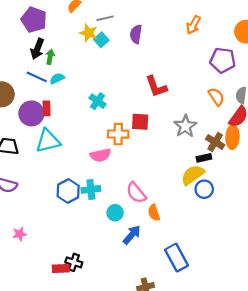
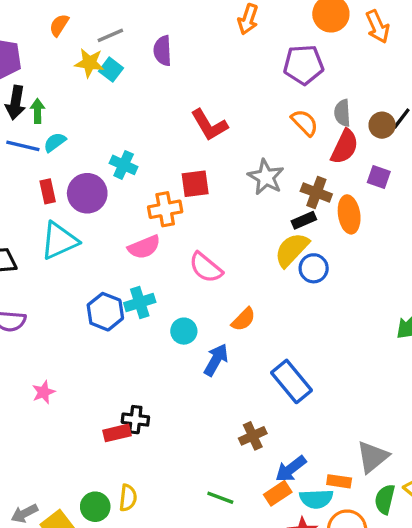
purple circle: (31, 113) -> (87, 193), moved
orange ellipse: (233, 137) -> (349, 214), moved
pink semicircle: (136, 193) -> (206, 268), moved
orange semicircle: (154, 213) -> (243, 319), turned -105

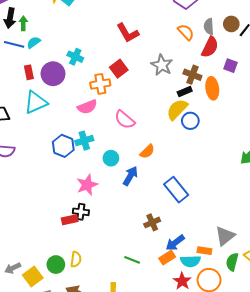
brown circle: (382, 125) -> (231, 24), moved
red square: (195, 184) -> (119, 69), turned -30
pink star: (44, 392) -> (87, 185), moved, size x1.5

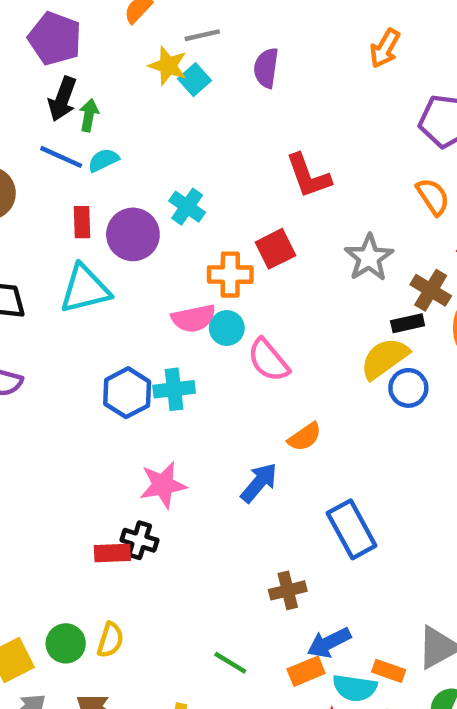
cyan circle: (111, 158) -> (227, 328), moved

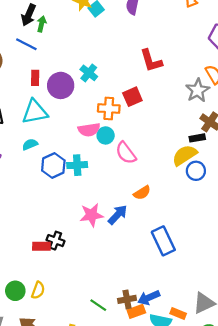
cyan semicircle: (103, 160) -> (30, 144), moved
gray star: (369, 258) -> (198, 90), moved
pink star: (163, 485) -> (92, 215), moved
brown cross: (288, 590) -> (127, 299), moved

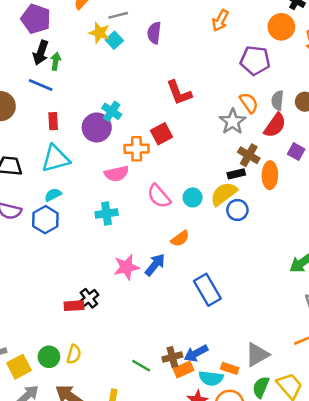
purple circle: (61, 85) -> (97, 127), moved
cyan circle: (106, 135) -> (193, 197), moved
blue hexagon: (53, 165) -> (45, 220), moved
black cross: (55, 241) -> (89, 298), turned 36

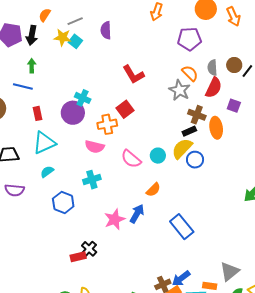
black arrow: (41, 53) -> (32, 35), moved
pink semicircle: (117, 174) -> (95, 147), turned 36
blue hexagon: (45, 220) -> (63, 202), moved

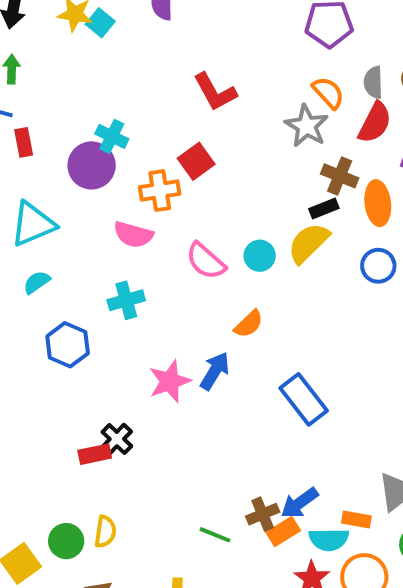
red rectangle: (37, 113) -> (24, 142), moved
blue circle: (195, 160) -> (378, 266), moved

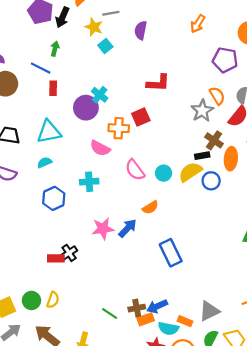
cyan square: (100, 23) -> (105, 46), moved
red L-shape: (215, 92) -> (158, 83), turned -70
blue circle: (378, 266) -> (211, 181), moved

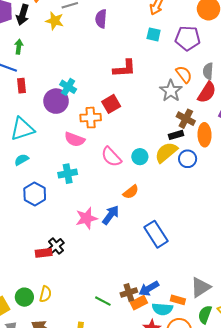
cyan square: (105, 46) -> (154, 34), moved, turned -32

